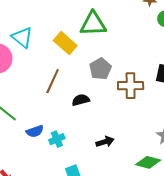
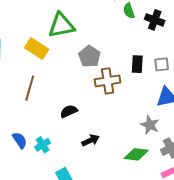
gray pentagon: (100, 69) -> (90, 56), moved
black semicircle: (81, 100) -> (69, 111), moved
blue semicircle: (35, 131) -> (20, 140), turned -96

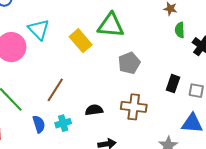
brown cross: (108, 81) -> (134, 107), moved
brown line: (30, 88) -> (55, 90), moved
cyan cross: (43, 145) -> (63, 123), moved

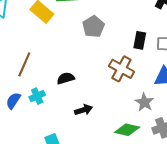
brown cross: (134, 107) -> (121, 69), moved, turned 30
blue semicircle: (39, 124) -> (13, 101), turned -120

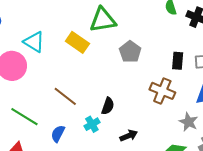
brown line: (24, 64) -> (65, 96), turned -70
black semicircle: (66, 78) -> (108, 106), turned 132
cyan cross: (37, 96) -> (92, 124), moved

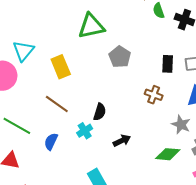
cyan triangle: (34, 42) -> (23, 51), turned 40
yellow rectangle: (77, 42) -> (61, 67), moved, turned 35
brown cross: (162, 91) -> (154, 95), size x0.7

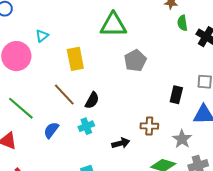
cyan triangle: (23, 51) -> (42, 36), size x0.6
black rectangle: (168, 64) -> (176, 95), moved
brown cross: (154, 95) -> (149, 126), moved, turned -30
black semicircle: (100, 112) -> (92, 100), moved

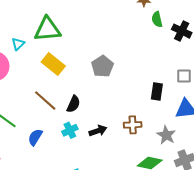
green triangle: (113, 25) -> (47, 29), moved
yellow rectangle: (75, 59) -> (53, 64), turned -35
gray pentagon: (135, 61) -> (102, 66), moved
black arrow: (121, 143) -> (98, 131), moved

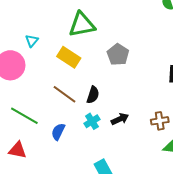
green triangle: (47, 29) -> (82, 25), moved
brown cross: (133, 125) -> (160, 121), moved

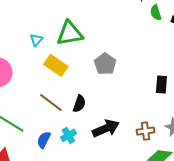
cyan triangle: (32, 41) -> (36, 40), moved
black arrow: (120, 119) -> (106, 128), size x1.5
cyan cross: (92, 121) -> (68, 135), moved

